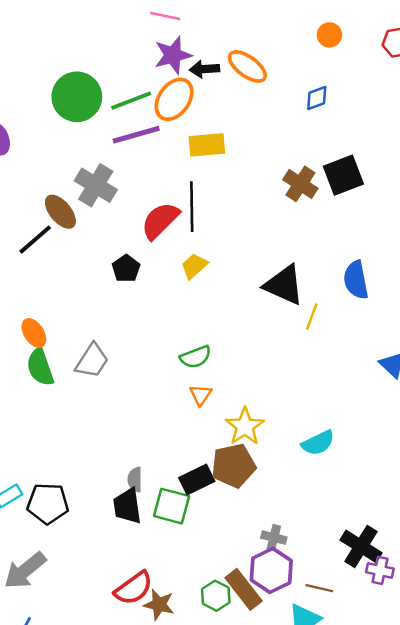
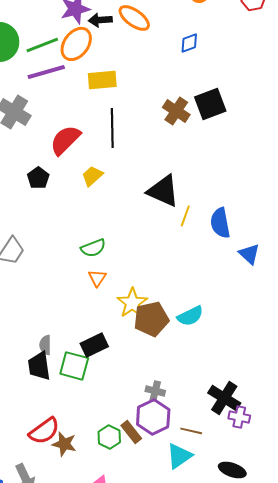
black line: (192, 207) -> (112, 128), moved
blue semicircle: (356, 280) -> (220, 223), moved
brown pentagon: (233, 466) -> (151, 319), moved
brown rectangle: (244, 589) -> (131, 432), size x0.7

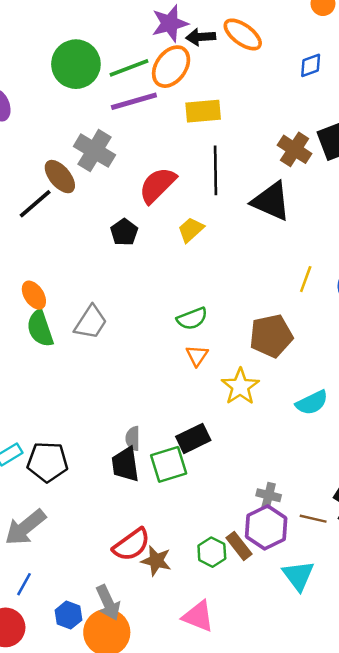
black triangle: (163, 191) -> (271, 201), moved
brown pentagon: (151, 319) -> (271, 336), moved
green square: (74, 366) -> (169, 464), turned -32
brown line: (191, 431) -> (313, 519), moved
cyan triangle: (179, 456) -> (298, 576), turned -32

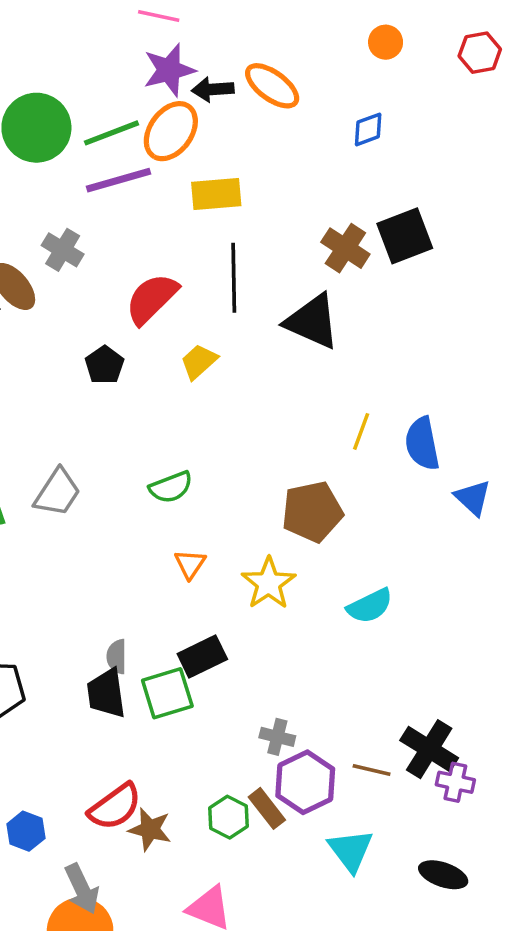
gray cross: (94, 151) -> (63, 250), size x0.7
green semicircle: (192, 319) -> (171, 487), moved
orange triangle: (197, 356) -> (190, 564), moved
gray cross: (269, 495) -> (277, 737), moved
blue hexagon: (69, 615) -> (26, 831), moved

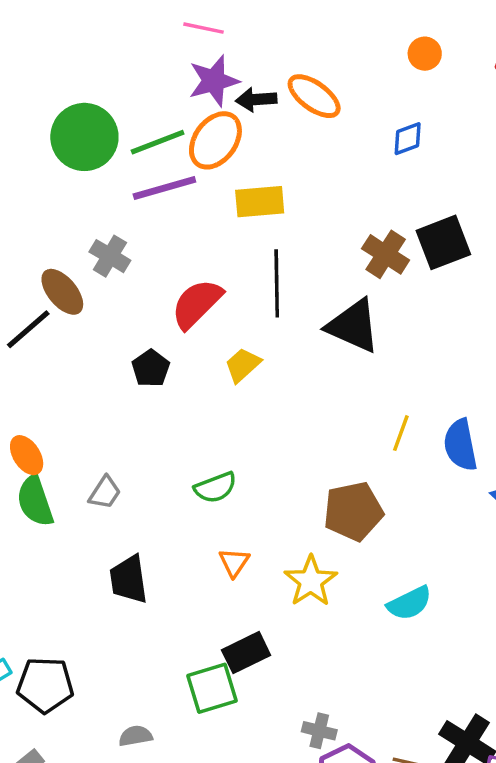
gray trapezoid: (57, 492) -> (105, 493), size x0.7
gray semicircle: (117, 657) -> (135, 736), moved, turned 80
black trapezoid: (106, 693) -> (129, 579), moved

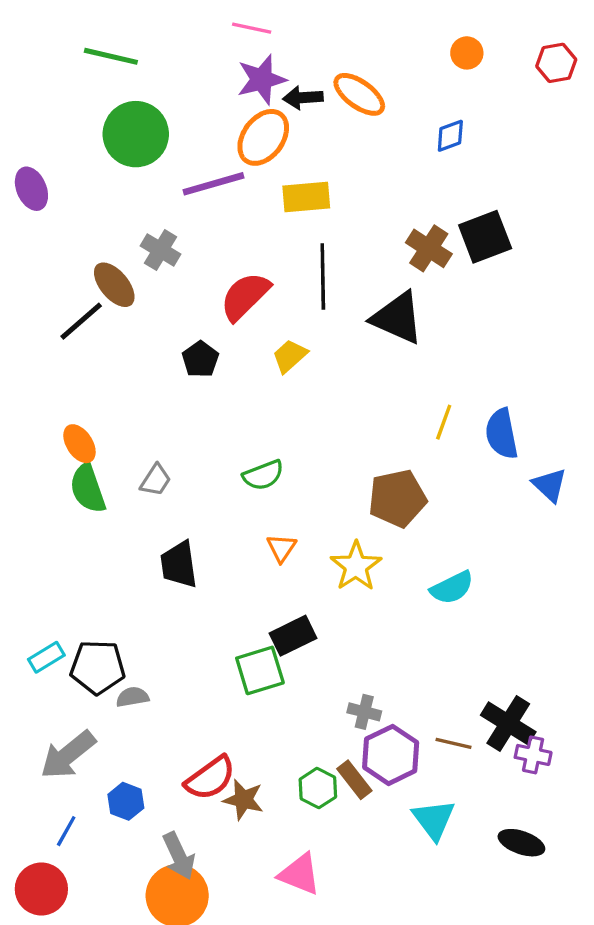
green line: (158, 142) -> (111, 56), moved, turned 34
gray semicircle: (135, 736) -> (132, 697), moved

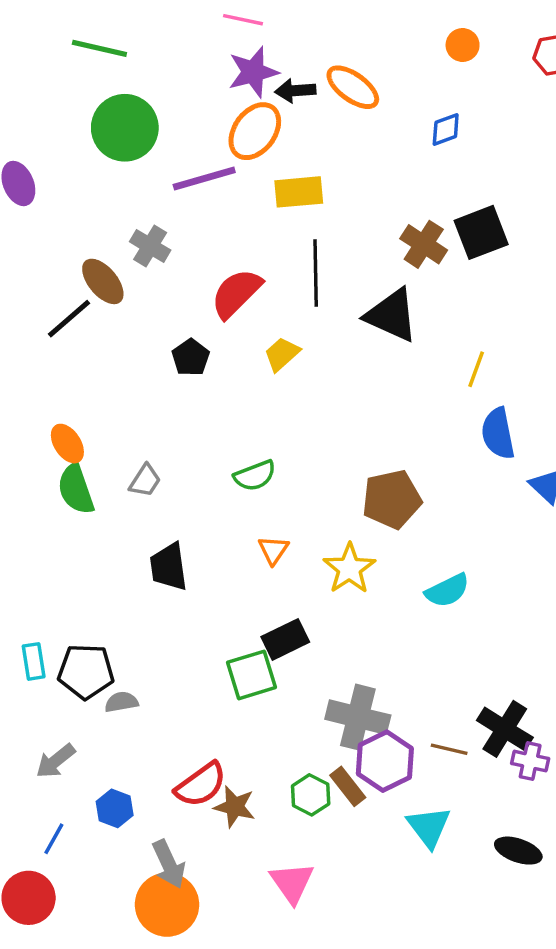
yellow line: (444, 422) -> (476, 369), moved
cyan rectangle: (46, 657) -> (34, 661), turned -68
gray cross: (364, 712) -> (358, 717), size x1.8
gray arrow: (68, 755) -> (56, 761), size x0.7
pink triangle: (300, 874) -> (292, 883), turned 33

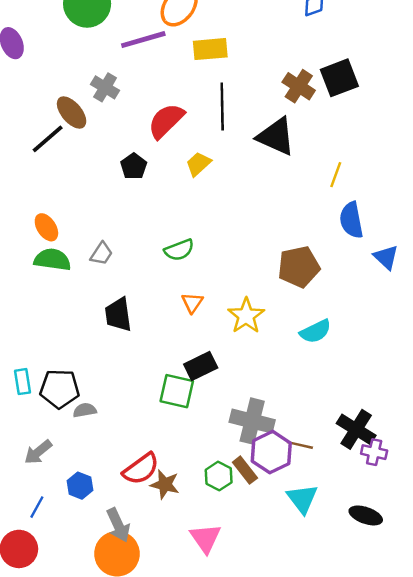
green semicircle: (76, 489) -> (52, 260), turned 117
brown pentagon: (392, 499) -> (299, 267), moved
green square: (251, 675) -> (177, 391), turned 30
brown line: (449, 749) -> (300, 445), moved

